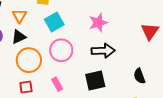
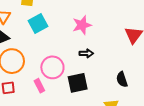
pink circle: (61, 50) -> (52, 67), moved
black arrow: (103, 51) -> (86, 53), size x0.6

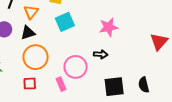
black arrow: (86, 53) -> (101, 54), moved
black square: (78, 83) -> (114, 87), moved

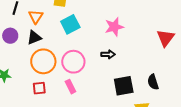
pink circle: (76, 67) -> (73, 62), moved

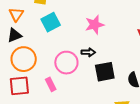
pink circle: (73, 62) -> (66, 63), moved
black square: (124, 86) -> (105, 72), moved
red square: (39, 88) -> (19, 86), size x1.5

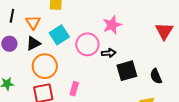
cyan square: (51, 22) -> (59, 35), moved
pink circle: (66, 63) -> (87, 44), moved
pink rectangle: (51, 84) -> (74, 89), turned 48

